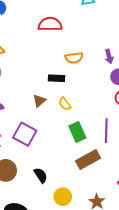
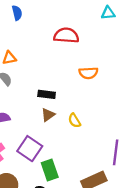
black rectangle: (56, 78) -> (47, 94), moved
green rectangle: (77, 132) -> (50, 170), moved

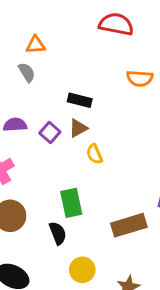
yellow semicircle: (74, 121) -> (94, 154), moved
purple square: (30, 149) -> (50, 133), moved, size x0.6

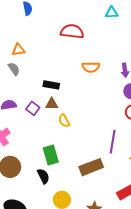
brown triangle: (78, 128) -> (52, 104), turned 32

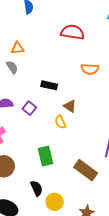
brown triangle: (52, 104) -> (70, 106), moved, turned 32
brown rectangle: (91, 167) -> (86, 170), turned 55
black semicircle: (43, 176) -> (37, 188), moved

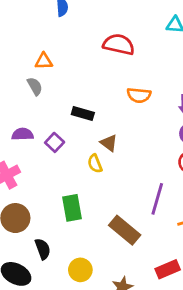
black semicircle: (37, 188) -> (43, 249), moved

